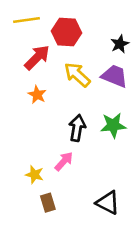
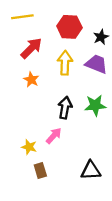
red hexagon: (66, 32) -> (69, 27), moved
yellow arrow: (77, 75) -> (65, 63), turned 50
black triangle: (108, 203) -> (91, 170), turned -30

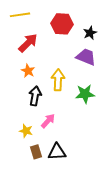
yellow arrow: (65, 63) -> (58, 80), moved
black arrow: (65, 108) -> (35, 96), moved
black triangle: (91, 170) -> (57, 152), moved

